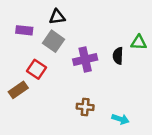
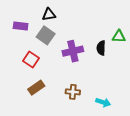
brown rectangle: (18, 90) -> (36, 88), moved

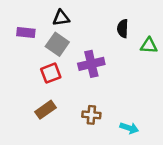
black semicircle: (101, 48) -> (123, 29), moved
red square: (31, 59) -> (51, 73), moved, turned 35

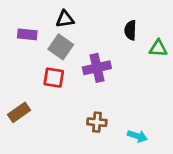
red square: (51, 73) -> (54, 78), turned 30
brown rectangle: (46, 110) -> (19, 112), moved

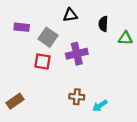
black triangle: (65, 19) -> (70, 15), moved
brown rectangle: (19, 112) -> (15, 101), moved
cyan arrow: (137, 136) -> (100, 106), moved, turned 128

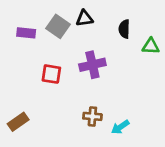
gray square: (48, 37) -> (58, 26), moved

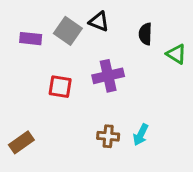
black triangle: (84, 18) -> (99, 22), turned 30
green triangle: (151, 46) -> (176, 54), turned 30
cyan arrow: (120, 127) -> (141, 135), moved, turned -30

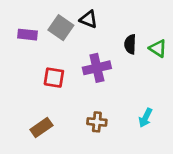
black semicircle: (145, 34) -> (130, 44), moved
cyan arrow: (141, 135) -> (145, 118), moved
brown rectangle: (21, 142) -> (41, 127), moved

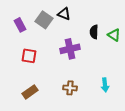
purple rectangle: (28, 35) -> (20, 25), turned 56
red square: (54, 78) -> (29, 56), moved
cyan arrow: (145, 118) -> (105, 85), turned -32

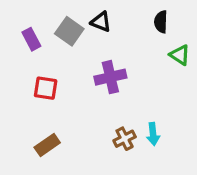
black semicircle: (94, 32) -> (161, 22), moved
cyan arrow: (105, 85) -> (153, 134), moved
brown cross: (70, 88) -> (125, 139), moved, turned -32

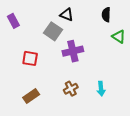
gray square: (69, 31) -> (53, 31), moved
purple rectangle: (31, 39) -> (13, 21), moved
brown cross: (125, 139) -> (71, 89), moved

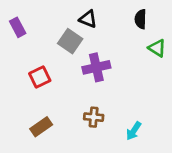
red square: (30, 58) -> (40, 77), turned -35
brown cross: (71, 89) -> (94, 117), turned 32
cyan arrow: (101, 89) -> (134, 131), moved, turned 40

